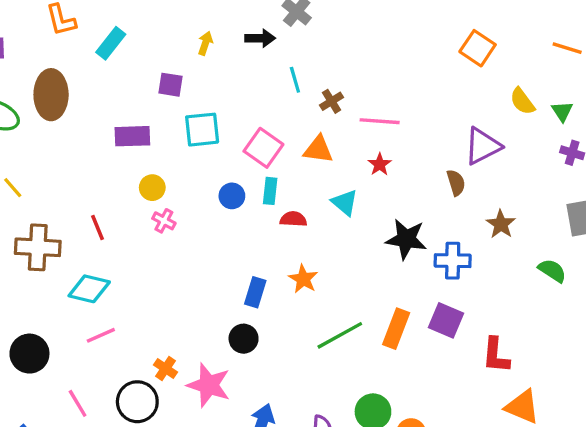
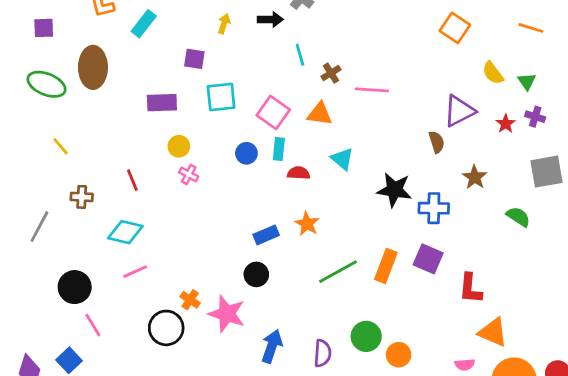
red star: (380, 164) -> (506, 124), moved
brown cross: (38, 247) -> (82, 197), size x0.6
blue rectangle: (255, 292) -> (266, 235), turned 50
pink line: (78, 403) -> (93, 325), moved

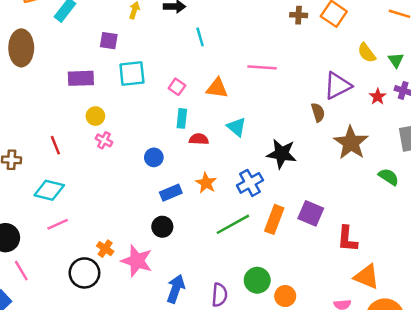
brown cross: (331, 73) -> (299, 15), moved, turned 35
pink square: (273, 112) -> (177, 87), size x0.6
blue circle: (246, 153) -> (154, 157), moved
brown star: (475, 177) -> (351, 143), size x1.6
blue cross: (434, 208) -> (250, 183), moved, turned -30

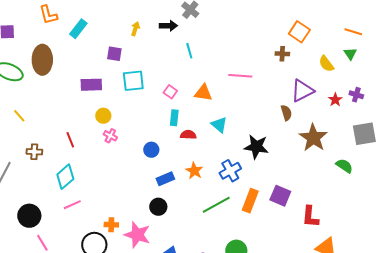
brown cross: (299, 15) -> (282, 54), moved
green triangle: (396, 60) -> (350, 54), moved
cyan diamond: (49, 190) -> (65, 177), turned -55
orange cross: (105, 249) -> (111, 225), turned -32

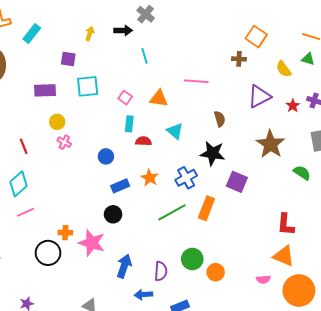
green triangle: (350, 54) -> (308, 59), turned -40
brown semicircle: (286, 113) -> (220, 119), moved
purple square: (280, 196) -> (237, 182), moved
red L-shape: (310, 217) -> (286, 224), moved

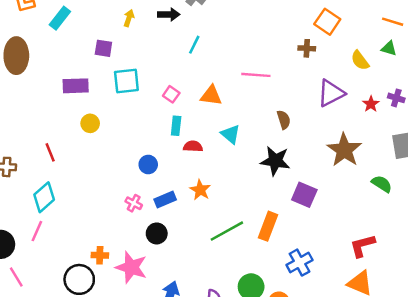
cyan line: (145, 56) -> (194, 45), turned 42
pink cross: (64, 142) -> (134, 203), moved
blue cross: (186, 178) -> (299, 263), moved
pink line: (26, 212) -> (37, 231), moved, turned -42
red L-shape: (286, 224) -> (362, 246), turned 70

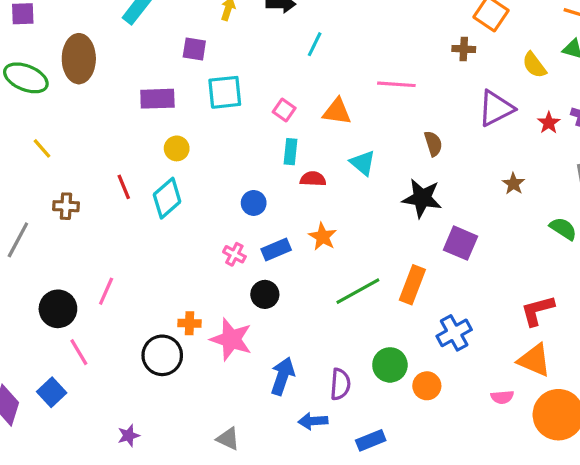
brown star: (344, 150) -> (513, 184), size x0.5
cyan diamond: (44, 197) -> (167, 198), moved

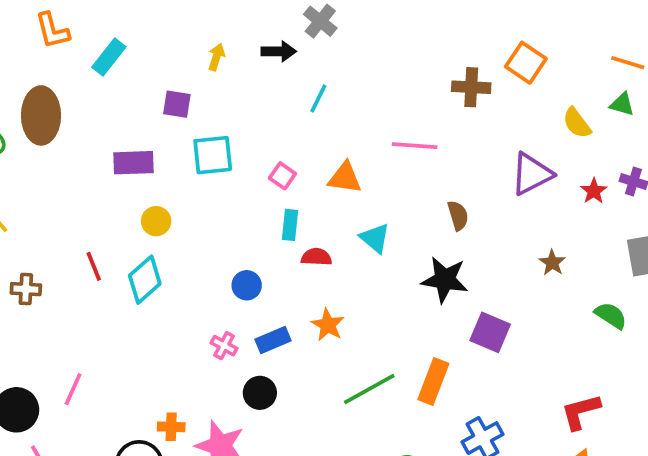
brown cross: (464, 49) -> (471, 87), moved, size x1.4

